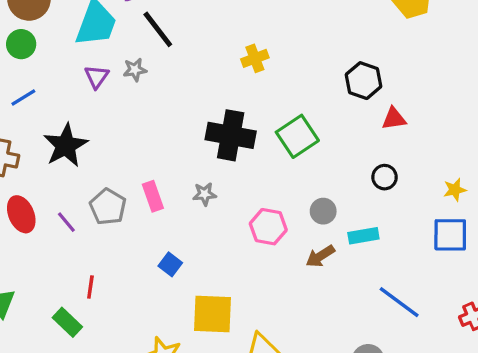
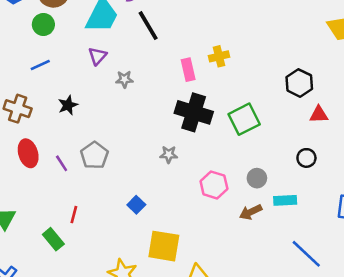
gray star: (135, 70) -> (124, 79), moved
black star: (66, 145) -> (68, 105), size x0.6
pink rectangle: (153, 196) -> (188, 70), moved

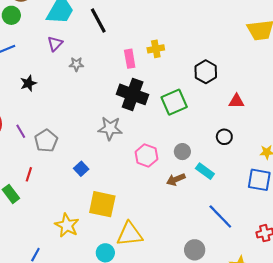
black hexagon: (299, 83) -> (206, 72), moved
gray star: (169, 154) -> (110, 128), size x1.6
gray pentagon: (94, 155) -> (46, 141), moved
cyan rectangle: (285, 200) -> (205, 171), turned 36

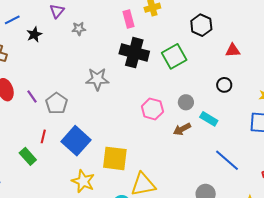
black star: (28, 83) -> (34, 35), moved
gray star: (110, 128) -> (97, 79), moved
blue square: (81, 169) -> (76, 141), moved, size x2.0

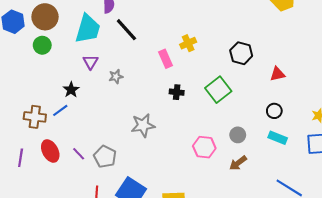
blue line: (12, 20) -> (60, 110), moved
black cross: (134, 53) -> (177, 92), size x0.5
cyan rectangle: (209, 119) -> (278, 138), moved

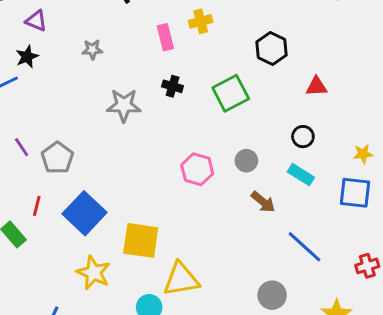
purple triangle: (91, 62) -> (36, 21), moved, turned -49
gray star: (143, 125) -> (124, 105), moved
brown arrow: (238, 163) -> (263, 202), moved, turned -114

